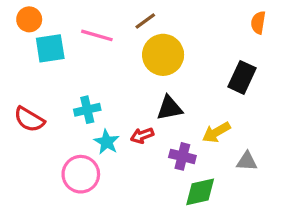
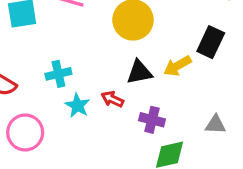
yellow arrow: (216, 132) -> (177, 66), moved
red arrow: (142, 135) -> (112, 99), turned 45
pink circle: (81, 174) -> (25, 132), moved

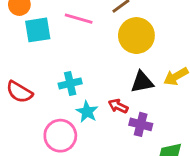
purple cross: (152, 120) -> (141, 124), moved
pink circle: (25, 132) -> (60, 136), moved

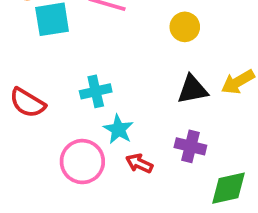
yellow circle: (136, 36) -> (185, 27), size x0.6
red arrow: (118, 106) -> (139, 163), moved

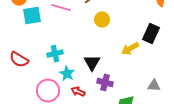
black triangle: (192, 89) -> (92, 63), moved, turned -48

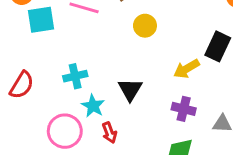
red semicircle: (19, 60) -> (22, 85), turned -90
purple cross: (105, 83) -> (184, 109), moved
red arrow: (78, 92) -> (109, 133), turned -136

